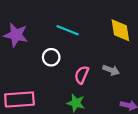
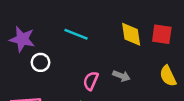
white circle: (51, 57) -> (41, 62), moved

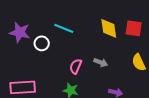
white circle: (41, 62) -> (42, 43), moved

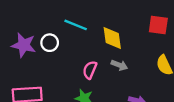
yellow diamond: (109, 28) -> (112, 38), moved
purple star: (20, 32) -> (24, 45), moved

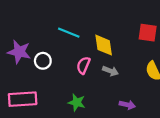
white circle: (50, 43) -> (43, 61), moved
pink semicircle: (90, 70) -> (83, 65), moved

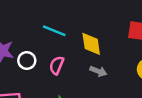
pink semicircle: (83, 65) -> (57, 65), moved

